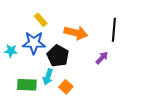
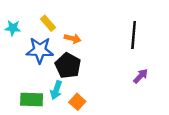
orange arrow: (76, 33) -> (73, 39), moved, size x0.6
cyan star: (11, 51) -> (13, 28), moved
purple arrow: (102, 58) -> (141, 76), moved

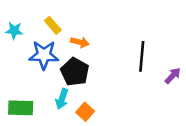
black line: (134, 35) -> (142, 56), moved
purple arrow: (141, 76) -> (173, 76), moved
green rectangle: (32, 99) -> (21, 108), moved

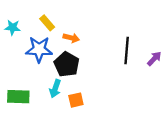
purple arrow: (173, 76) -> (154, 59), moved
orange square: (85, 112) -> (76, 100), turned 35

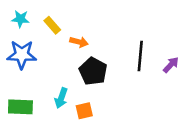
cyan star: (13, 27) -> (20, 19), moved
blue star: (39, 49) -> (22, 55), moved
black pentagon: (67, 64) -> (93, 71), moved

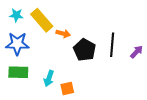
yellow rectangle: (52, 25) -> (42, 20), size x1.6
black pentagon: (93, 71) -> (85, 50), moved
green rectangle: (20, 107) -> (18, 72), moved

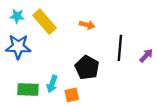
orange arrow: (63, 34) -> (87, 25), moved
black pentagon: (85, 50) -> (87, 68), moved
green rectangle: (18, 72) -> (28, 89), moved

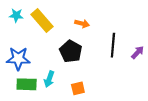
blue star: (18, 47) -> (18, 59), moved
black pentagon: (87, 68) -> (71, 51), moved
orange square: (72, 95) -> (78, 88), moved

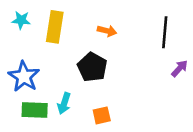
yellow rectangle: (42, 20) -> (55, 27), turned 50
black line: (113, 45) -> (165, 32), moved
blue star: (18, 59) -> (24, 76), turned 30

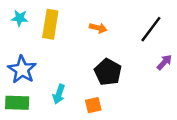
black line: (165, 32) -> (151, 29), turned 32
black pentagon: (92, 67) -> (108, 72), moved
green rectangle: (35, 110) -> (17, 103), moved

